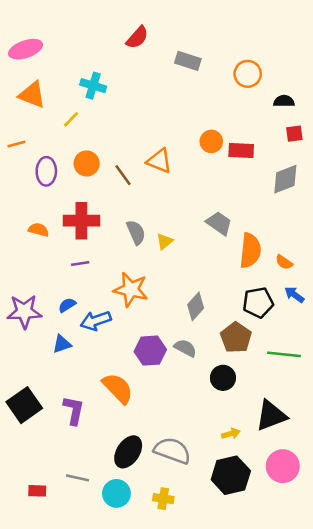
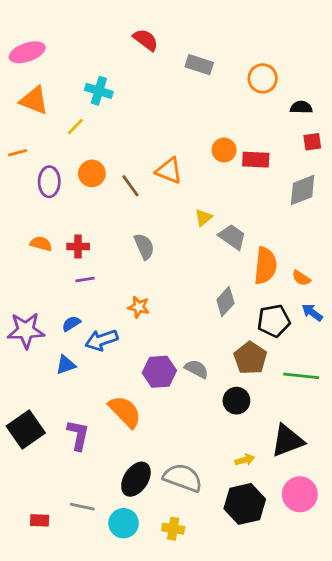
red semicircle: (137, 37) -> (146, 40), turned -95
red cross: (81, 221) -> (78, 246), moved, size x0.6
yellow triangle: (165, 241) -> (203, 217), moved
orange star: (131, 289) -> (139, 307), size x0.6
gray diamond: (196, 306) -> (225, 301), moved

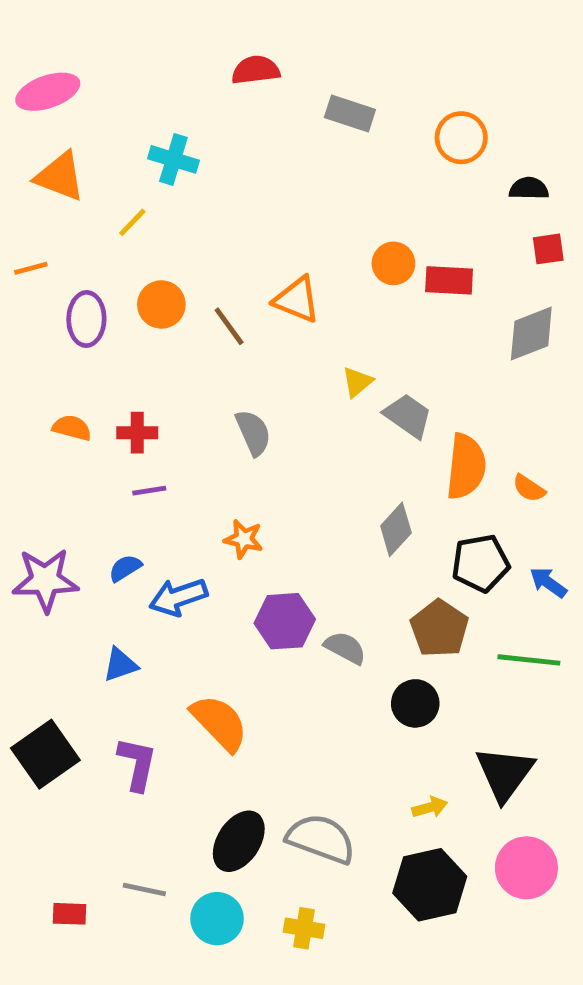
red semicircle: (146, 40) -> (256, 70), turned -44
blue arrow: (312, 313) -> (548, 583), moved
blue triangle: (66, 365) -> (120, 665), moved
purple hexagon: (159, 372) -> (285, 621), moved
black triangle: (287, 441) -> (505, 774), turned -33

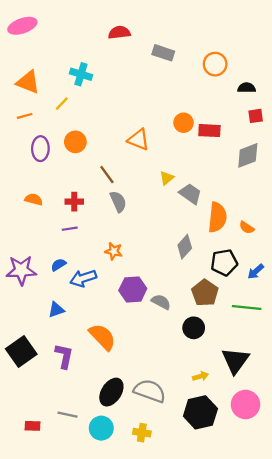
pink ellipse: (48, 92) -> (22, 26), moved
orange line: (31, 268) -> (25, 116), moved
brown line: (229, 326) -> (107, 175), moved
red cross: (137, 433) -> (74, 202), moved
blue arrow: (548, 583) -> (256, 271), turned -78

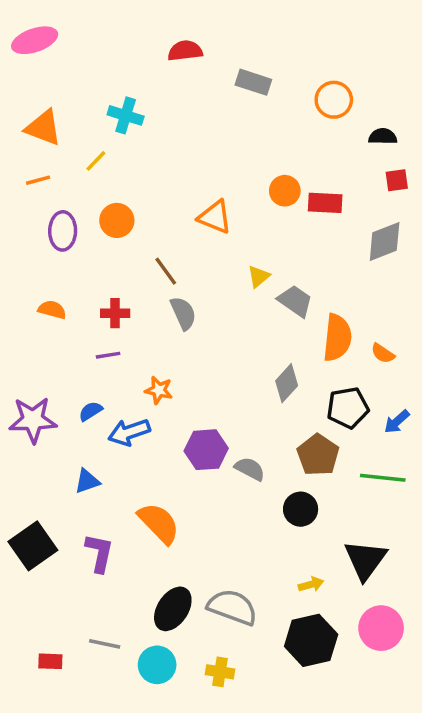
orange star: (114, 251) -> (159, 390), moved

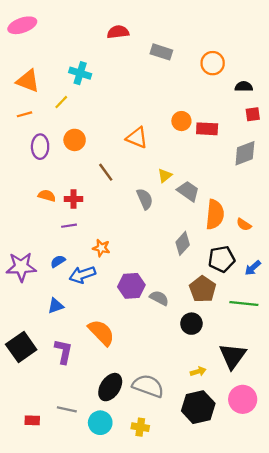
orange semicircle: (52, 310) -> (47, 196), moved
gray semicircle: (183, 313) -> (145, 199), moved

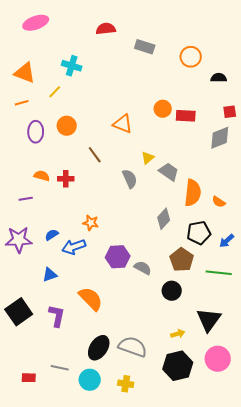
pink ellipse: (22, 25) -> (36, 23), moved
red square: (253, 114) -> (230, 112), moved
purple line: (69, 226) -> (26, 199), moved

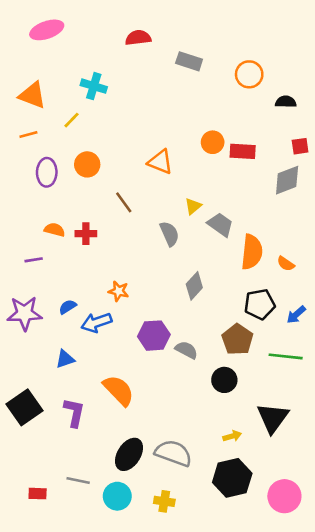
gray diamond: (164, 219) -> (194, 286), moved
pink circle: (218, 359) -> (284, 496), moved

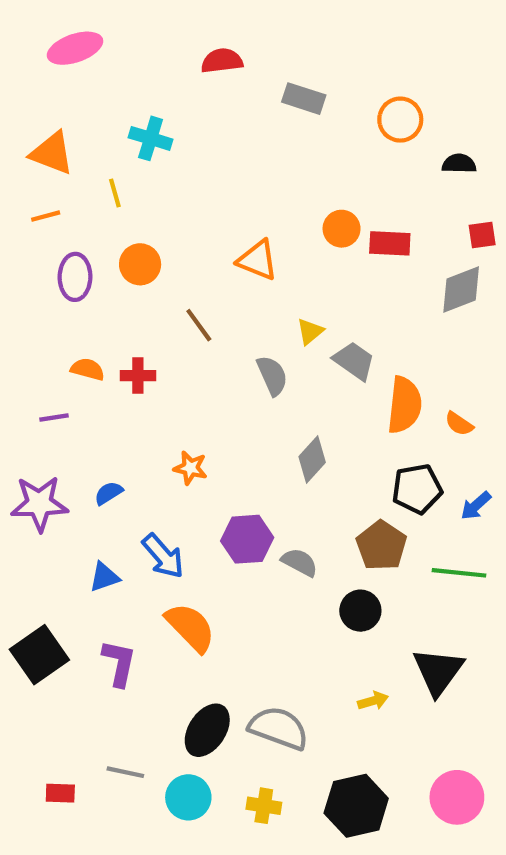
yellow line: (72, 120) -> (115, 193), turned -60
blue arrow: (96, 322) -> (163, 556), moved, turned -112
black hexagon: (232, 478) -> (356, 806), moved

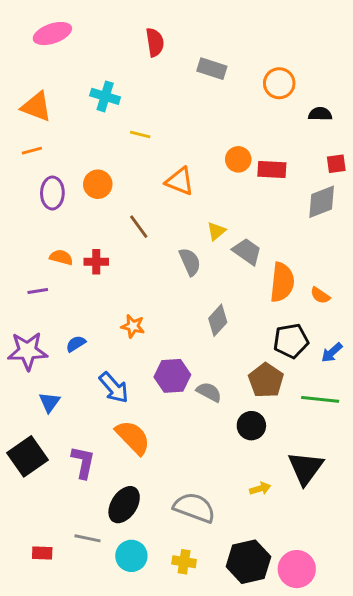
red semicircle: (222, 61) -> (155, 42), turned 88
yellow line: (115, 193) -> (140, 134), moved, turned -60
blue triangle: (104, 577) -> (49, 402), moved, turned -35
black ellipse: (207, 730) -> (124, 505), moved
pink circle: (457, 797) -> (297, 569), moved

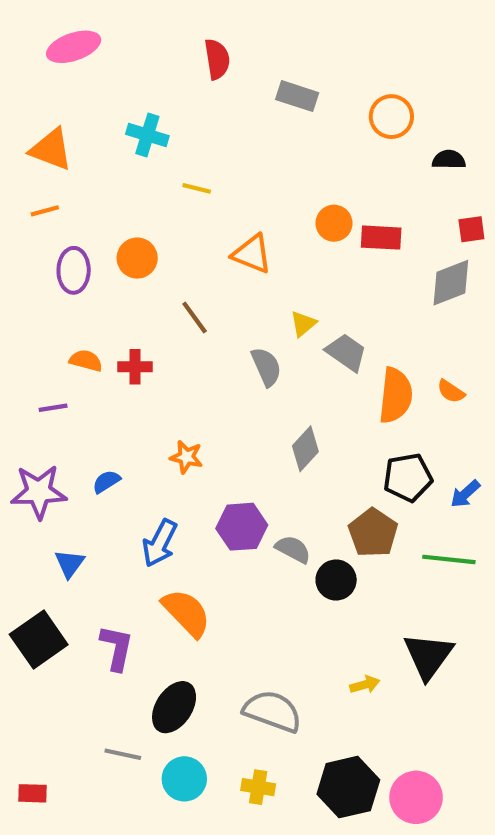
orange semicircle: (320, 295) -> (451, 391), moved
blue arrow: (114, 388) -> (160, 543), turned 68
black circle: (251, 426) -> (336, 580), moved
red rectangle: (42, 553) -> (33, 793), moved

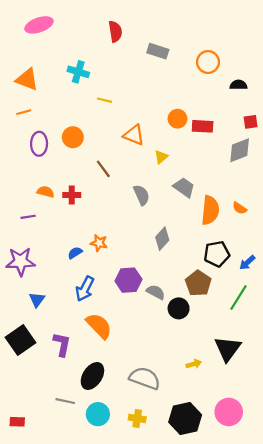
yellow triangle: (303, 324) -> (161, 157), moved
blue semicircle: (106, 482) -> (75, 253), moved
green line: (449, 559) -> (239, 297), turned -64
pink circle: (416, 797) -> (229, 412), moved

